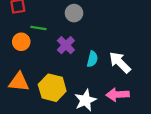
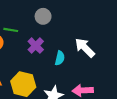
white arrow: (120, 62) -> (85, 48), moved

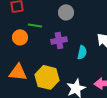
purple cross: (36, 46) -> (59, 40), turned 35

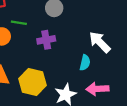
cyan semicircle: (82, 52) -> (85, 63), moved

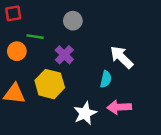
purple cross: (46, 40) -> (64, 55), turned -36
yellow hexagon: (33, 82) -> (50, 84), moved

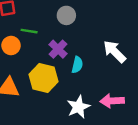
cyan semicircle: (106, 79) -> (77, 65), moved

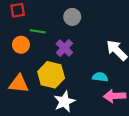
cyan semicircle: (77, 65) -> (100, 77), moved, turned -96
white star: (78, 107) -> (64, 102), moved

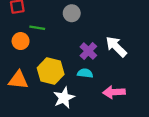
purple cross: (64, 48) -> (88, 51), moved
cyan semicircle: (100, 77) -> (85, 73), moved

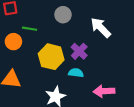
white arrow: (116, 47) -> (101, 28), moved
yellow hexagon: (51, 71) -> (51, 57), moved

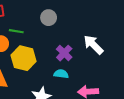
white arrow: (101, 28) -> (93, 45), moved
yellow hexagon: (51, 57) -> (24, 58), moved

